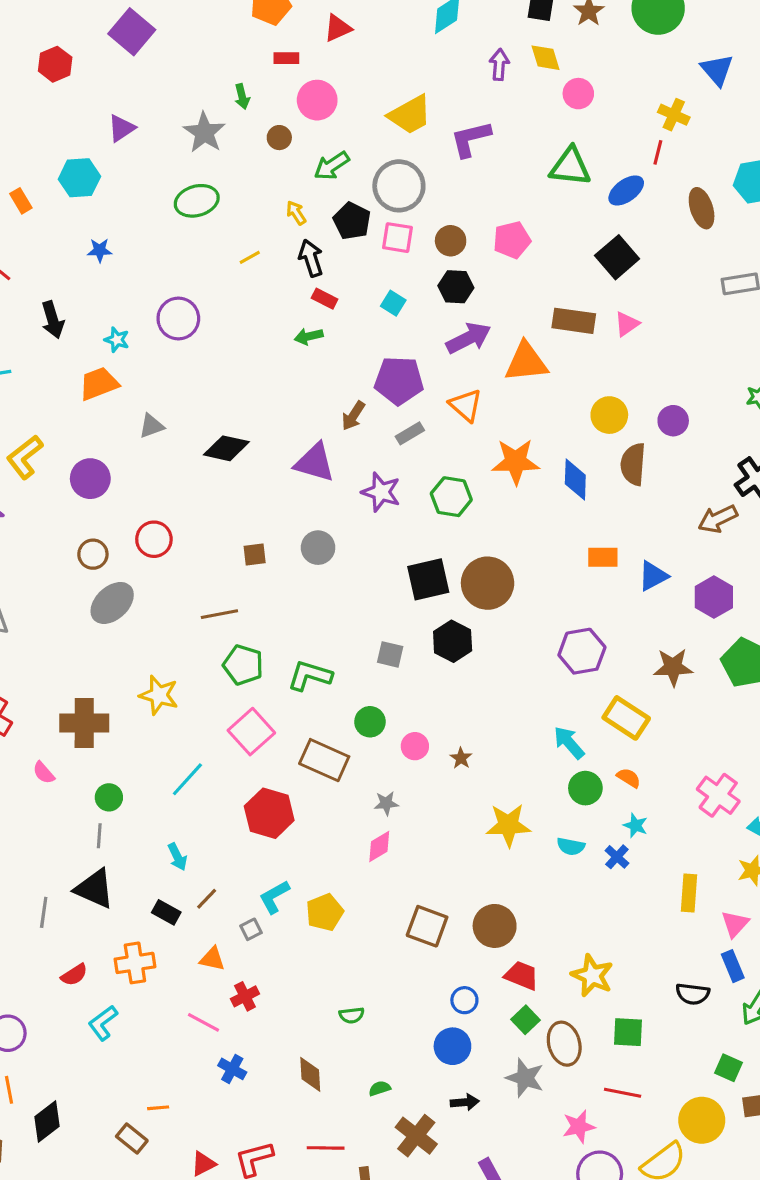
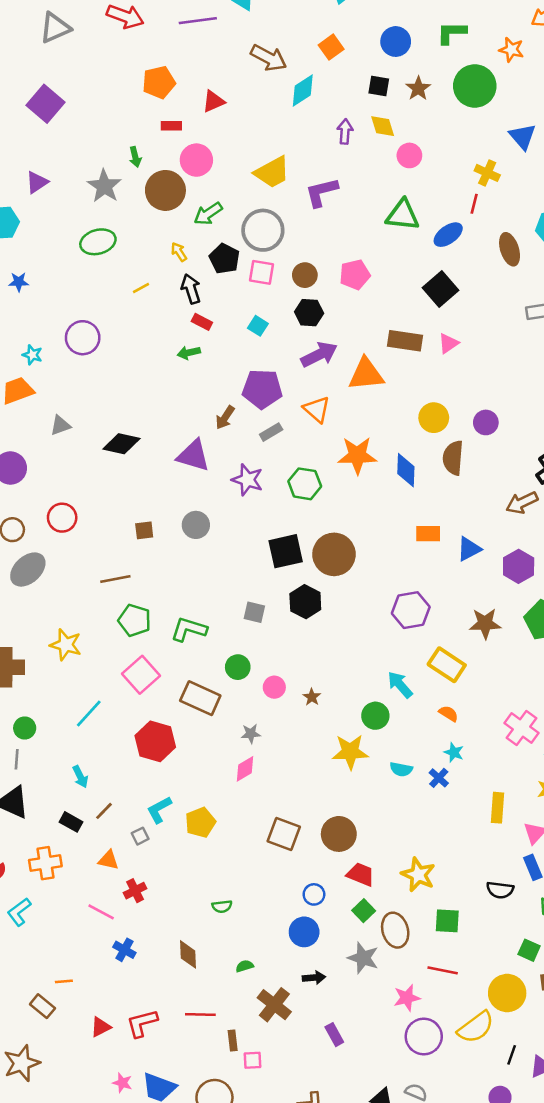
brown circle: (279, 138) -> (165, 190), size x2.0
green circle: (585, 788) -> (375, 716), moved

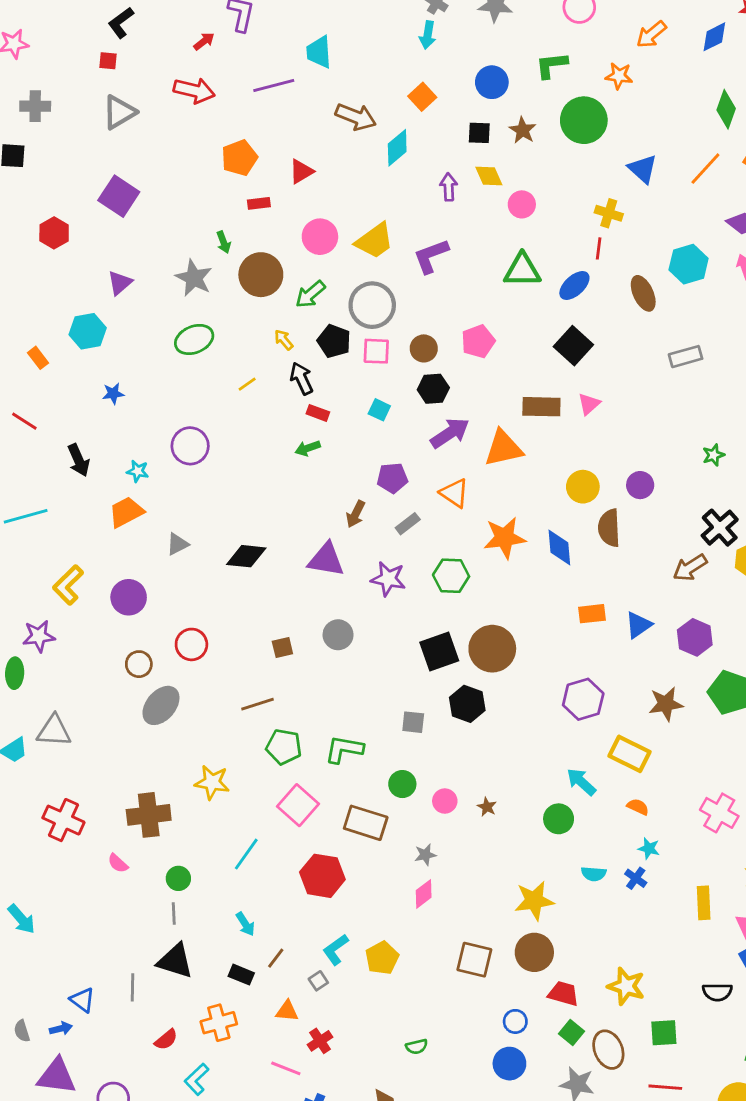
pink circle: (196, 160) -> (320, 237), moved
purple pentagon: (262, 389) -> (392, 478), size x0.7
yellow star: (350, 752) -> (534, 901), moved

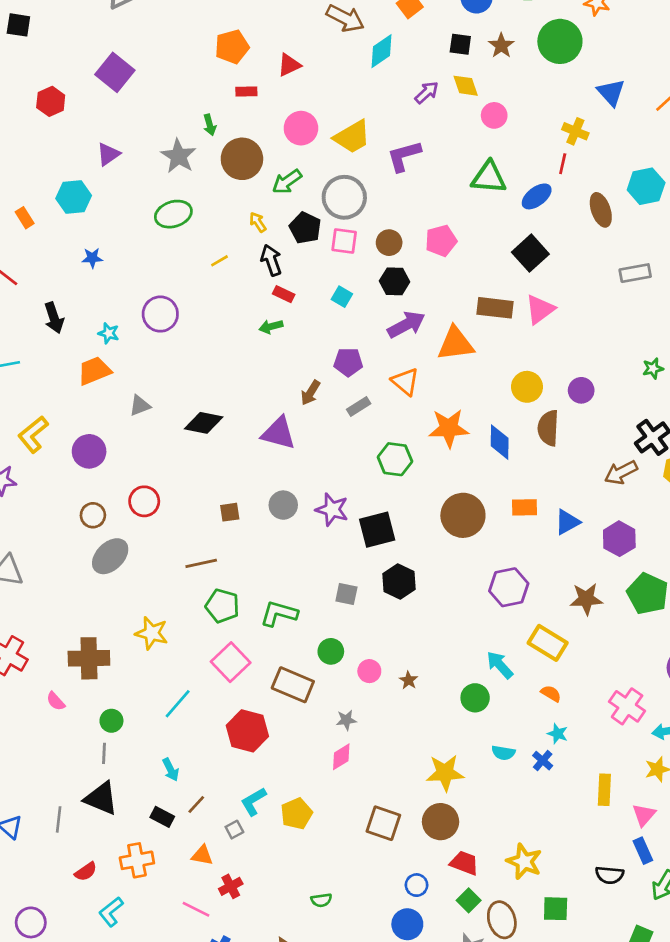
purple arrow: (449, 187) -> (427, 92), turned 45
pink triangle: (589, 404) -> (540, 309), size x1.4
purple star: (388, 579) -> (332, 510), moved
brown circle: (492, 649) -> (463, 515), moved

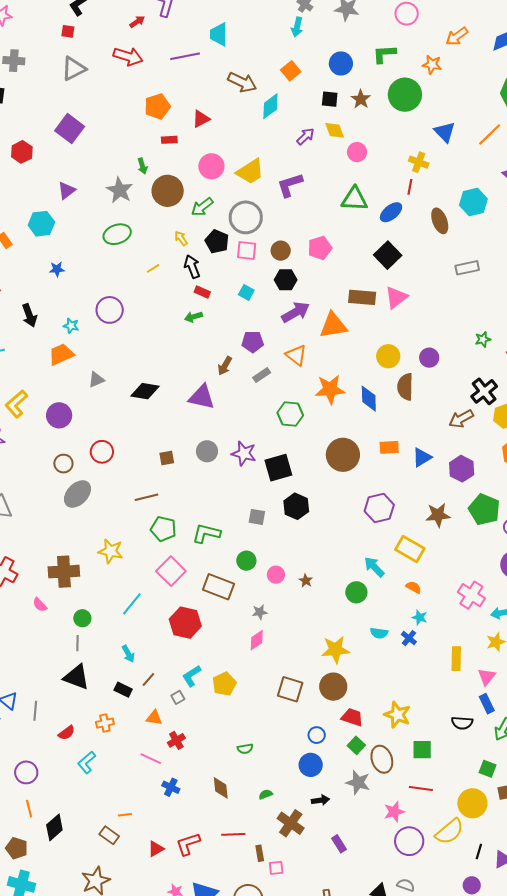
gray line: (59, 819) -> (35, 711), moved
orange cross: (137, 860) -> (105, 723), size x0.7

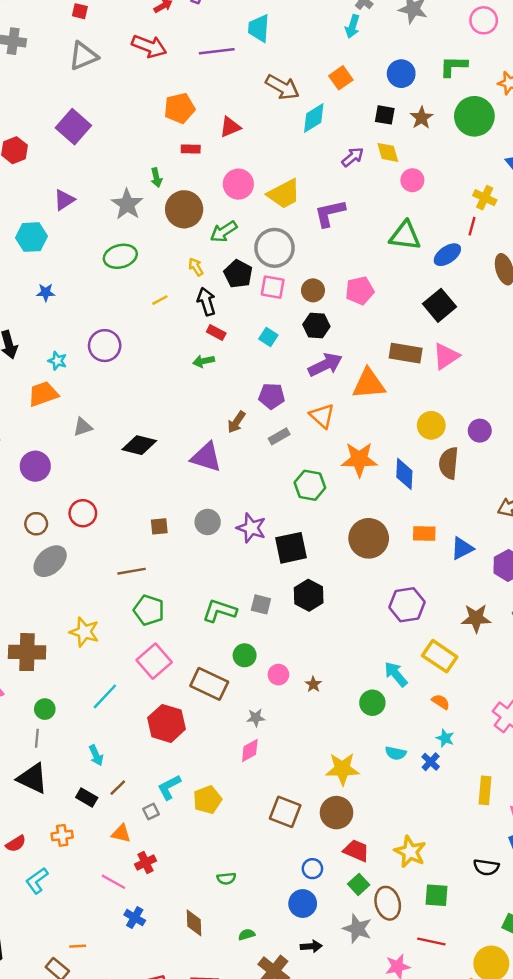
green L-shape: (206, 533) -> (220, 611), moved

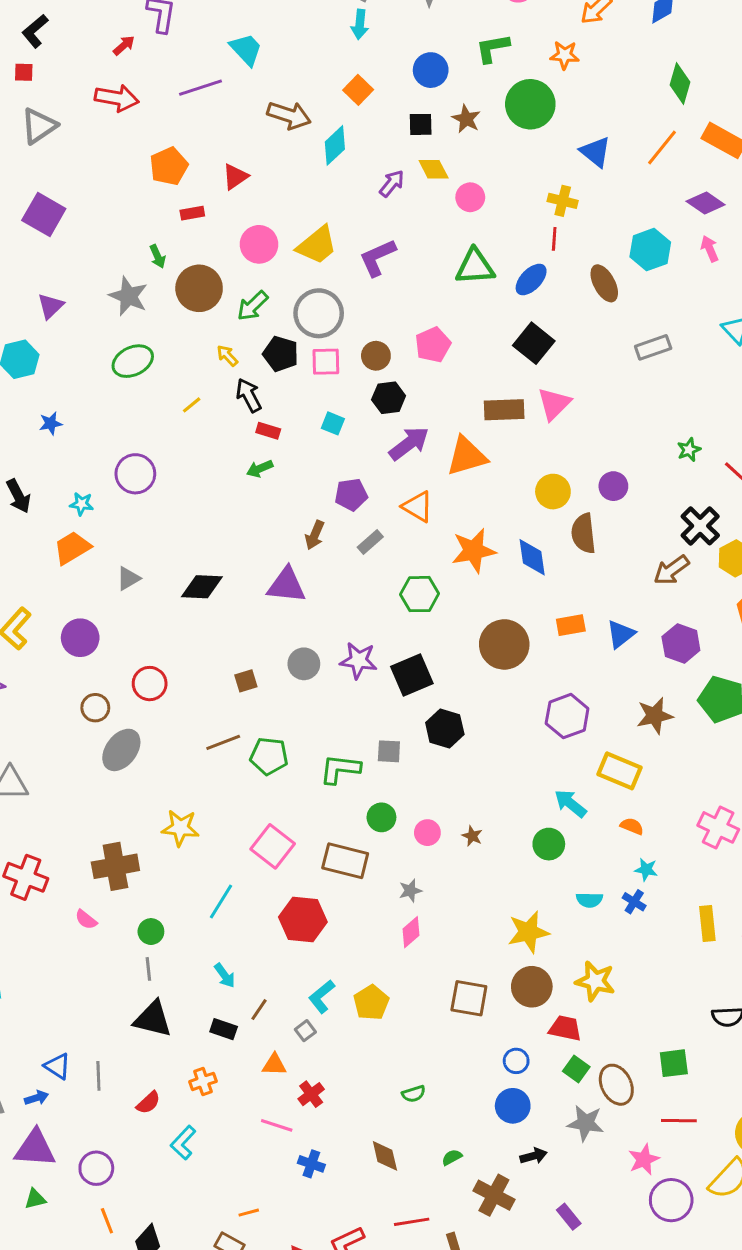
cyan trapezoid: (259, 28) -> (246, 49), turned 144
green pentagon: (149, 610) -> (269, 756), moved
yellow star: (410, 852) -> (595, 981), moved

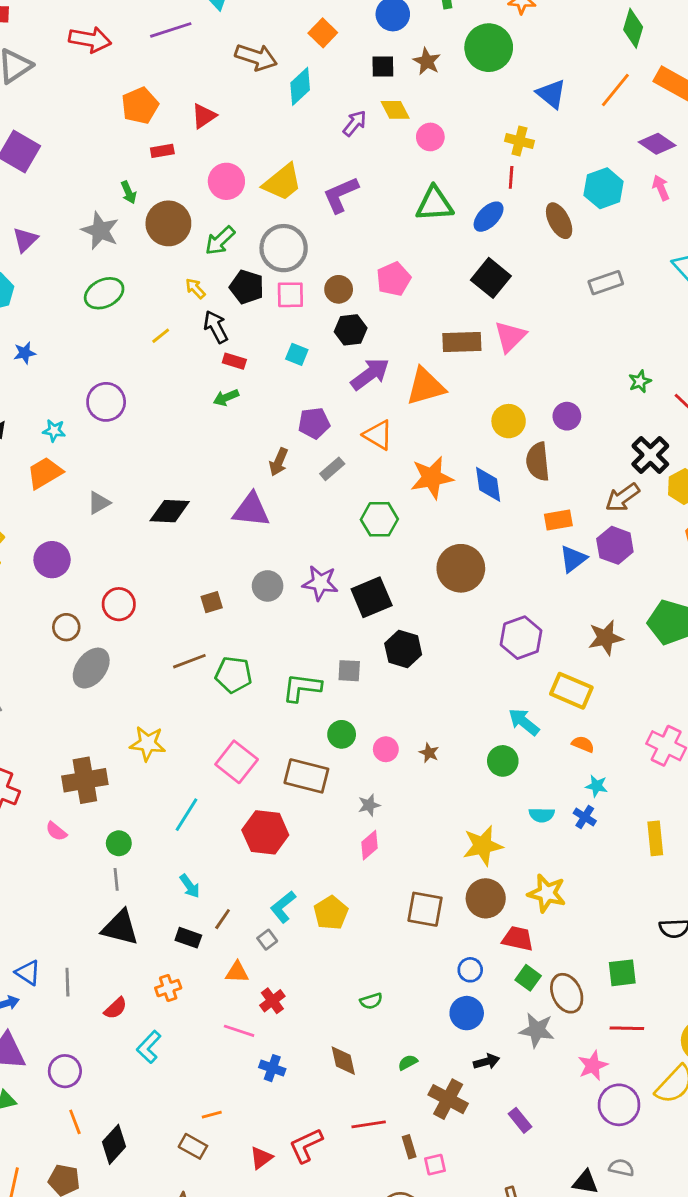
orange rectangle: (571, 625) -> (558, 520), moved
purple hexagon: (681, 644) -> (615, 545), moved

